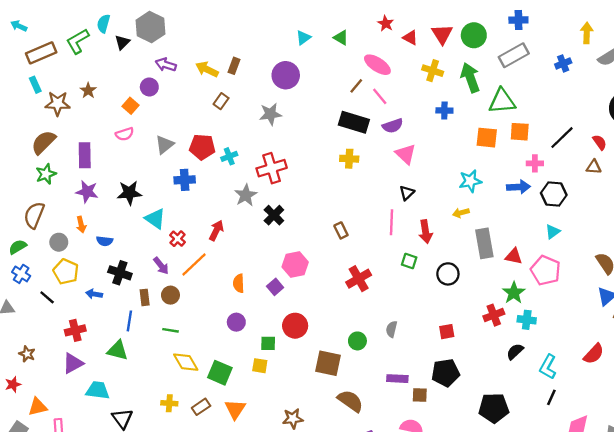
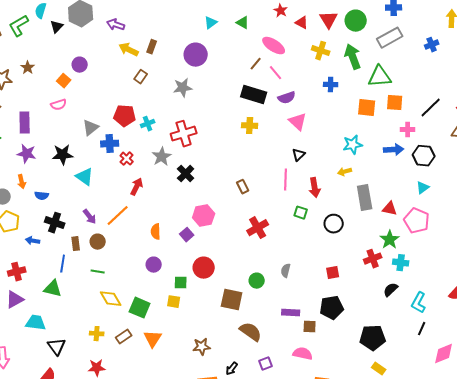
purple arrow: (166, 65) -> (116, 25), moved
gray triangle: (165, 145) -> (91, 128), moved
red cross: (178, 239) -> (127, 159), moved

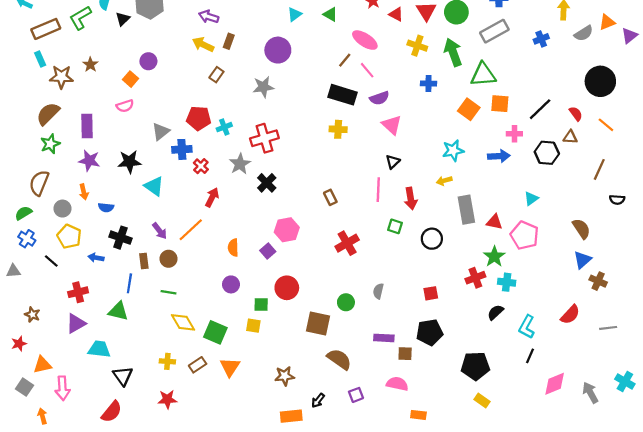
purple arrow: (116, 25) -> (209, 17), moved
orange square: (367, 108) -> (469, 109), turned 30
black hexagon: (424, 156) -> (547, 153), moved

